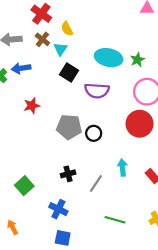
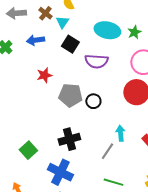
blue arrow: (21, 68) -> (35, 40), moved
red star: (32, 106) -> (44, 75), moved
black cross: (68, 174) -> (69, 139), size x1.5
gray line: (96, 183) -> (107, 151), moved
blue cross: (58, 209) -> (60, 172), size x1.4

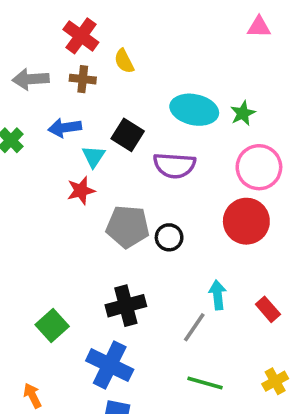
brown cross: (45, 13) -> (83, 79), turned -32
cyan triangle: (62, 22) -> (94, 156), moved

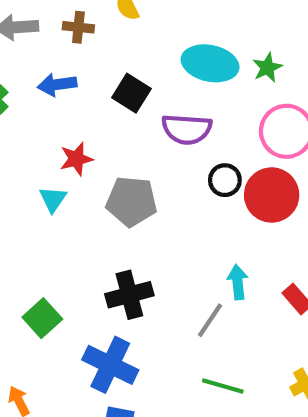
cyan triangle: (94, 156) -> (53, 199), moved
black circle: (169, 237) -> (225, 180), moved

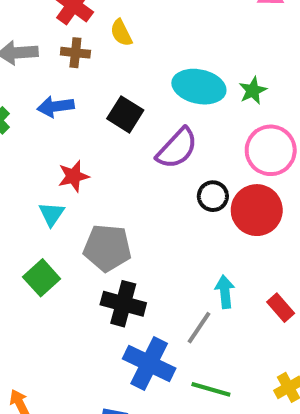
purple semicircle: (187, 129) -> (177, 148), turned -51
gray pentagon: (131, 201) -> (107, 248), moved
black cross: (129, 295) -> (123, 304), turned 30
green square: (42, 318) -> (42, 278), moved
blue cross: (110, 365) -> (149, 363), moved

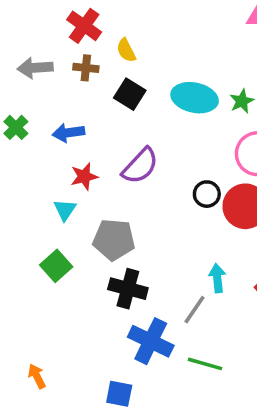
blue arrow: (56, 107) -> (68, 133), moved
black square: (125, 114) -> (130, 94), moved
purple semicircle: (177, 148) -> (140, 166), moved

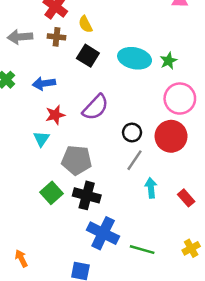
black circle: (207, 194) -> (132, 132), moved
green square: (56, 266) -> (51, 193), moved
gray line: (195, 310) -> (135, 160), moved

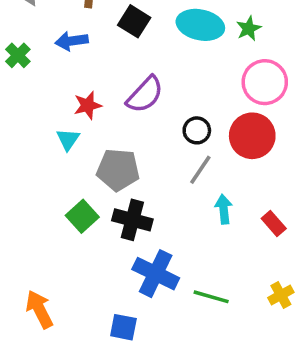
blue arrow: (44, 83) -> (72, 41), moved
orange arrow: (21, 258) -> (39, 309), size x1.5

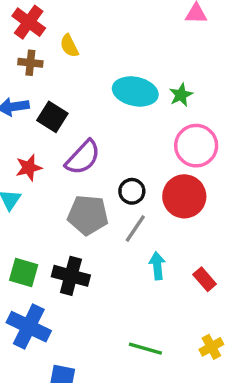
black square: (134, 21) -> (52, 117), moved
gray pentagon: (118, 170) -> (88, 215), moved
green square: (82, 216) -> (24, 272), turned -32
blue cross: (156, 274) -> (29, 327), moved

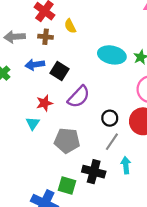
gray pentagon: (88, 215) -> (67, 141), moved
green square: (24, 272) -> (67, 186), moved
black cross: (71, 276) -> (94, 172), moved

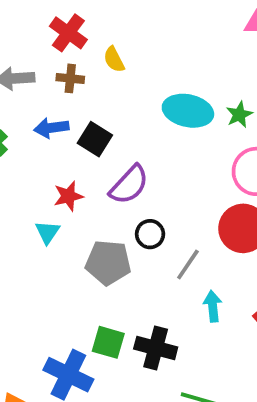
black circle: (110, 118) -> (150, 234), moved
black cross: (94, 172) -> (156, 348), moved

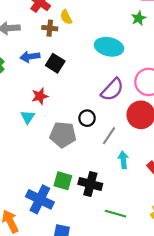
brown cross: (70, 78) -> (50, 28), moved
green star: (239, 115) -> (139, 18), moved
purple semicircle: (129, 185) -> (112, 90), moved

